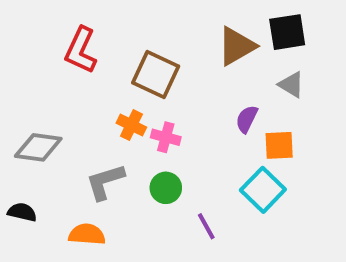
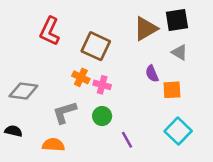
purple semicircle: (247, 119) -> (152, 74), turned -49
cyan square: (263, 190) -> (178, 131), moved

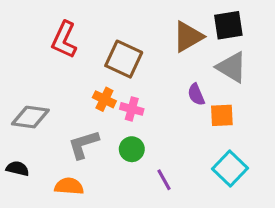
gray triangle: (179, 52) -> (232, 67), size x1.5

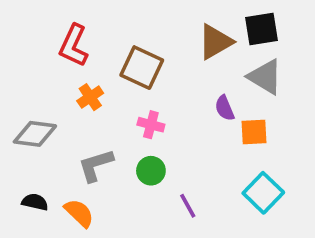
orange cross: (104, 99) -> (90, 97), moved, turned 30
black semicircle: (17, 169) -> (35, 202), moved
orange semicircle: (69, 186) -> (79, 213), turned 40

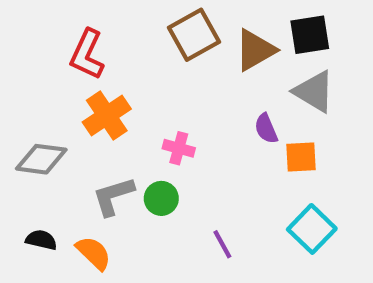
brown square: (142, 68) -> (194, 35), moved, turned 36
orange cross: (90, 97) -> (107, 115), size x1.5
green circle: (151, 171) -> (161, 198), moved

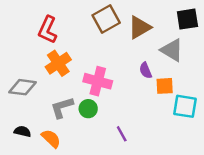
black square: (310, 35) -> (187, 19), moved
pink cross: (179, 148) -> (98, 81), size x1.6
cyan square: (312, 229) -> (185, 106), moved, turned -35

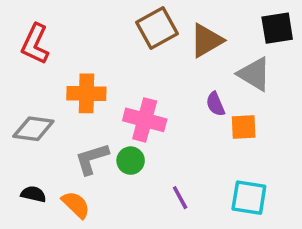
red L-shape: (48, 30) -> (35, 44), moved
orange cross: (58, 63) -> (86, 93), turned 35
cyan square: (185, 106) -> (249, 198), moved

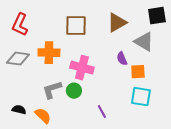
brown square: (157, 28) -> (76, 26), moved, turned 30
gray diamond: (33, 129) -> (18, 59), moved
cyan square: (249, 198) -> (141, 97), moved

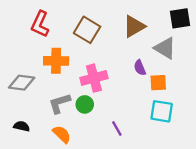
red L-shape: (20, 25) -> (40, 24), moved
brown square: (76, 26) -> (87, 30), turned 30
gray diamond: (18, 59) -> (22, 83), moved
pink cross: (82, 68) -> (94, 78), turned -30
orange semicircle: (43, 116) -> (62, 134), moved

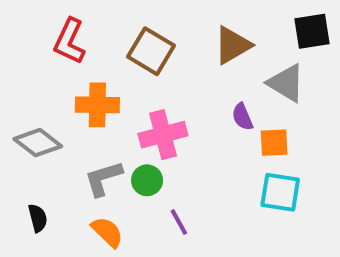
gray diamond: (22, 83) -> (38, 143), turned 30
black semicircle: (22, 126) -> (38, 218), turned 63
purple line: (117, 129) -> (179, 222), moved

